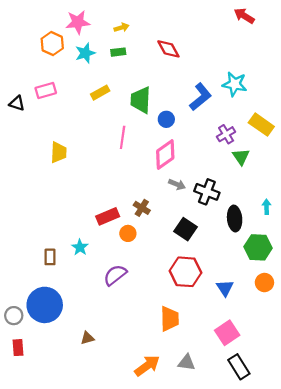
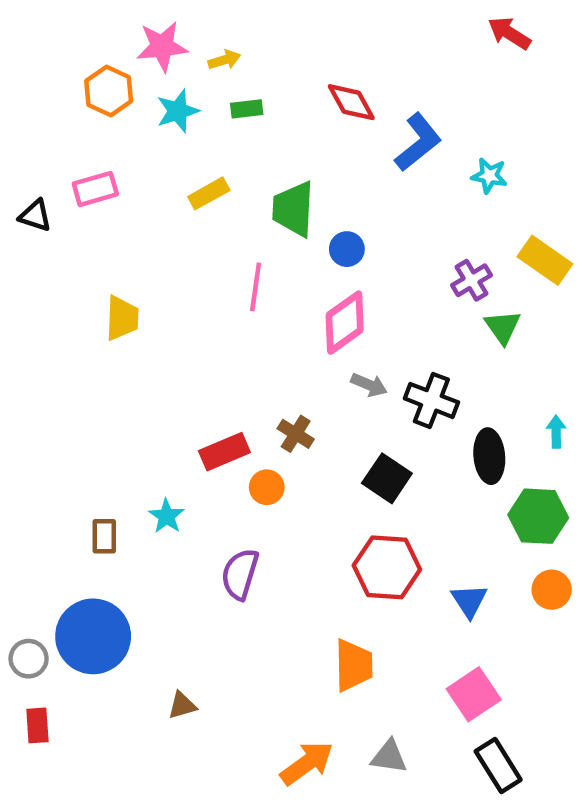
yellow arrow: (121, 28) -> (224, 60), moved
cyan star: (235, 84) -> (489, 176), size x0.7
blue L-shape: (200, 97) -> (418, 142), moved
purple semicircle: (115, 275) -> (240, 574), turned -35

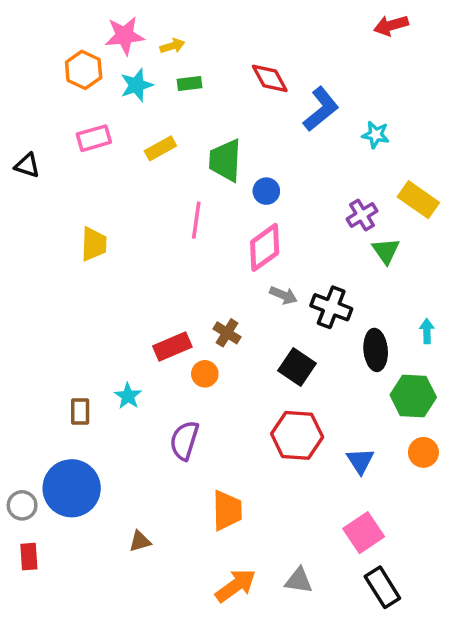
red arrow: (509, 33) -> (391, 25), turned -48
pink rectangle: (95, 189) -> (94, 138), moved
orange trapezoid: (354, 665) -> (227, 510), moved

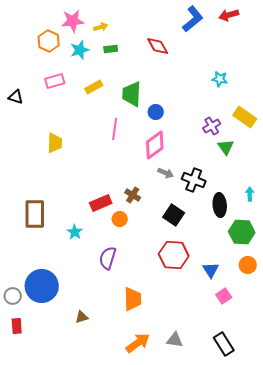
blue L-shape: (321, 109) -> (193, 19), moved
brown rectangle: (80, 411) -> (35, 214), moved, size x1.8
pink square: (364, 533) -> (224, 296), moved, size x0.7

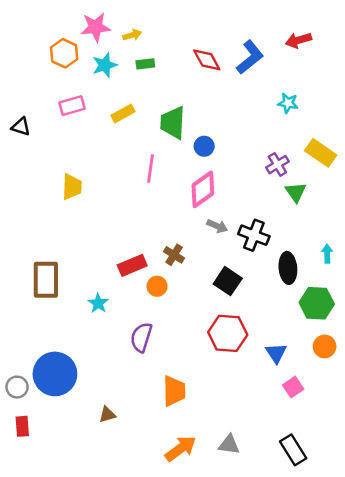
red arrow: (229, 15) -> (298, 40), moved
blue L-shape: (193, 19) -> (250, 57), moved

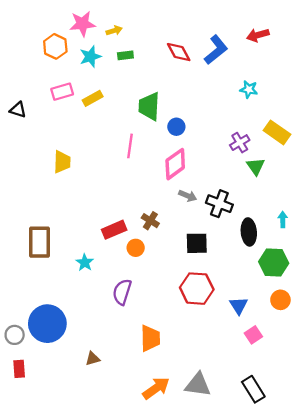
yellow rectangle: (123, 114) -> (93, 98), moved
black square: (228, 281) -> (197, 243), turned -35
gray triangle: (229, 445) -> (198, 385), size x1.4

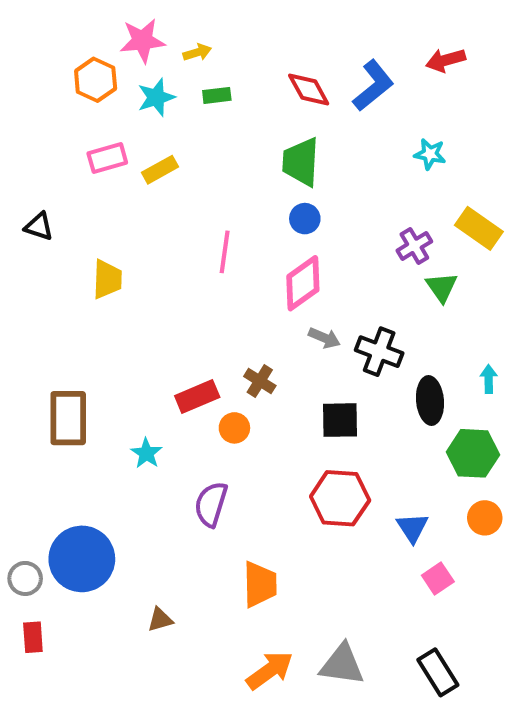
green trapezoid: (149, 106) -> (301, 162), moved
black triangle: (18, 110) -> (39, 226), moved

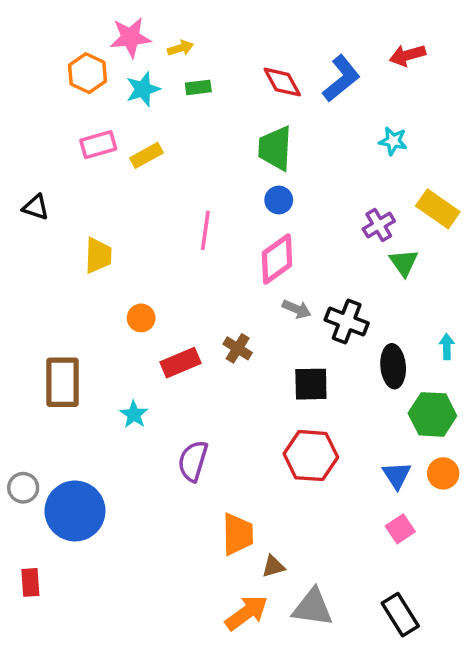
orange circle: (234, 428) -> (141, 318), moved
blue triangle: (412, 528) -> (397, 475), moved
gray circle: (25, 578) -> (23, 488), moved
brown triangle: (160, 620) -> (273, 566), moved

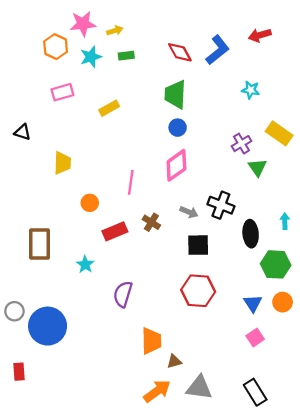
yellow rectangle: (146, 155) -> (109, 108), moved
pink line: (205, 230) -> (131, 182), moved
gray arrow: (297, 309) -> (189, 212), moved

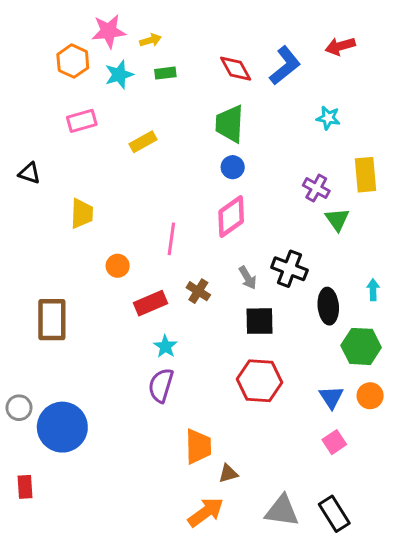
yellow rectangle: (279, 133) -> (366, 175), turned 50
purple cross: (241, 144) -> (316, 188), turned -30
gray arrow: (189, 212) -> (248, 278), turned 36
cyan star: (85, 264) -> (165, 346), moved
gray triangle: (199, 388) -> (282, 511), moved

